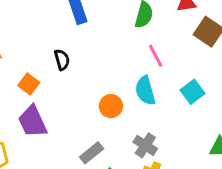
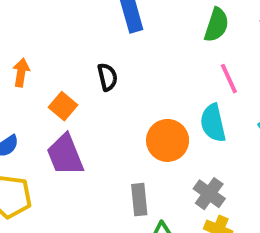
orange circle: (111, 106) -> (168, 140), size x1.4
gray rectangle: (92, 153) -> (139, 200), turned -60

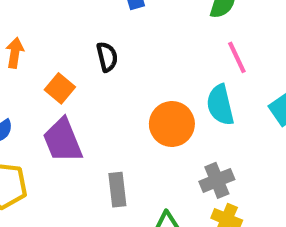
gray cross: (209, 194) -> (217, 180), turned 32
gray rectangle: (139, 200) -> (117, 190), moved

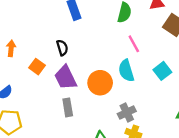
purple trapezoid: (63, 140) -> (66, 77), moved
gray rectangle: (117, 190) -> (68, 107), moved

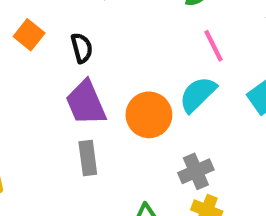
orange square: (37, 67) -> (29, 35), moved
cyan semicircle: (126, 71) -> (198, 94), turned 60

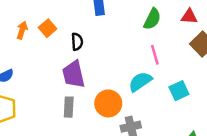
orange circle: (149, 115) -> (108, 103), moved

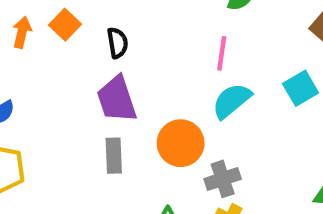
pink line: (155, 55) -> (222, 53), moved, turned 30
cyan square: (179, 91) -> (301, 88), moved

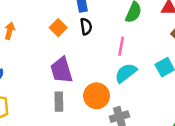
orange square: (65, 25) -> (58, 28), moved
black semicircle: (117, 43) -> (86, 27), moved

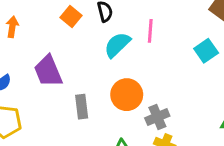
purple trapezoid: (61, 70) -> (48, 71), moved
cyan semicircle: (126, 73) -> (117, 45), moved

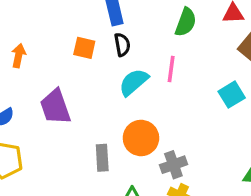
orange square: (71, 16) -> (84, 48), turned -30
gray rectangle: (82, 107) -> (102, 158), moved

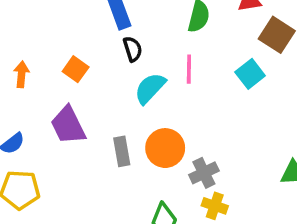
orange square: (84, 48) -> (76, 69), moved, turned 30
cyan square: (232, 95) -> (250, 74), moved
gray rectangle: (102, 158) -> (122, 151), moved

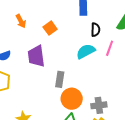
black semicircle: (133, 49) -> (95, 30), moved
orange arrow: (21, 74) -> (21, 21), turned 128
orange circle: (165, 148) -> (72, 99), moved

